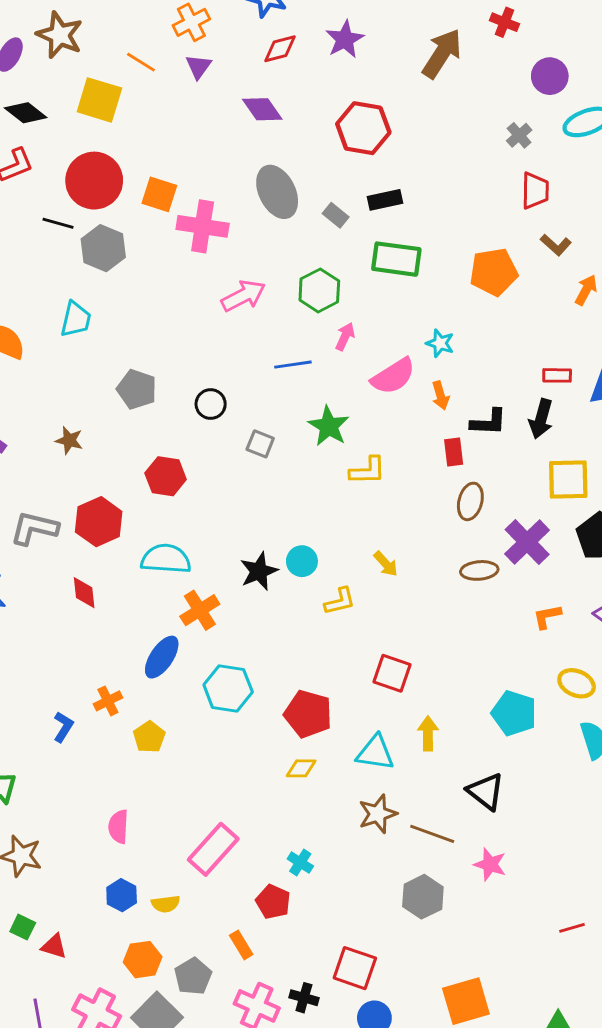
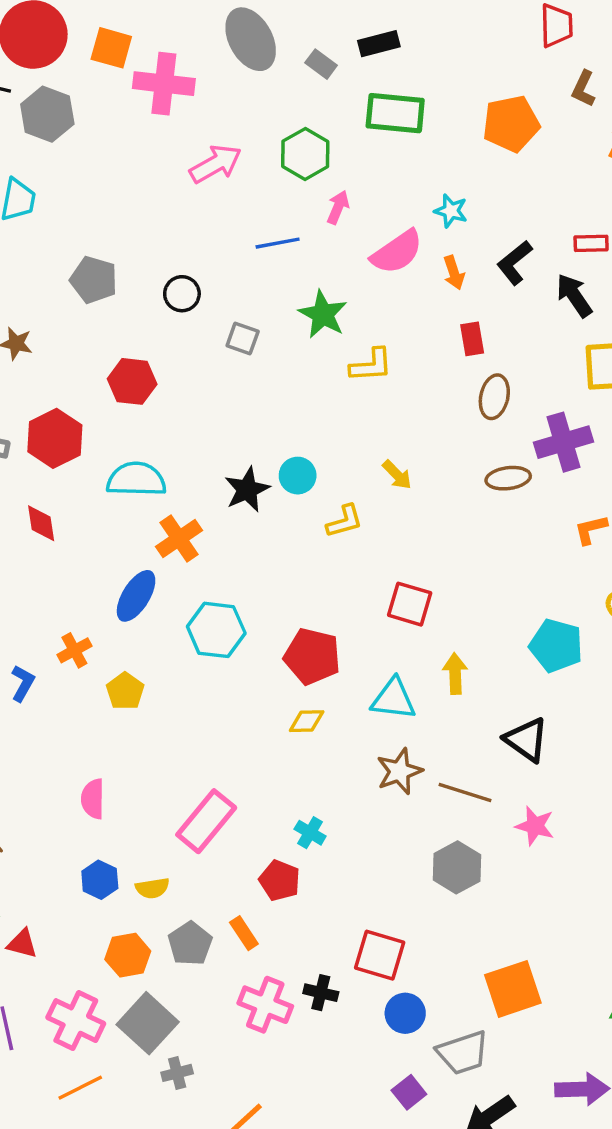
brown L-shape: (556, 245) -> (583, 89), turned 76
black arrow: (541, 419) -> (574, 295), turned 132
black L-shape: (489, 422) -> (515, 263), moved, turned 141
purple cross: (527, 542) -> (563, 442), turned 30
gray pentagon: (193, 976) -> (190, 944), moved

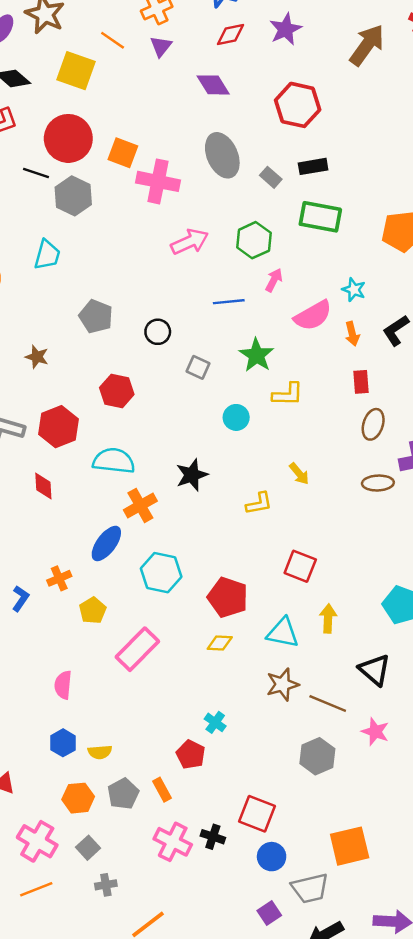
cyan circle: (298, 476) -> (236, 417), moved
pink rectangle: (206, 821) -> (137, 649), moved
gray square: (148, 1023) -> (88, 848), size x0.6

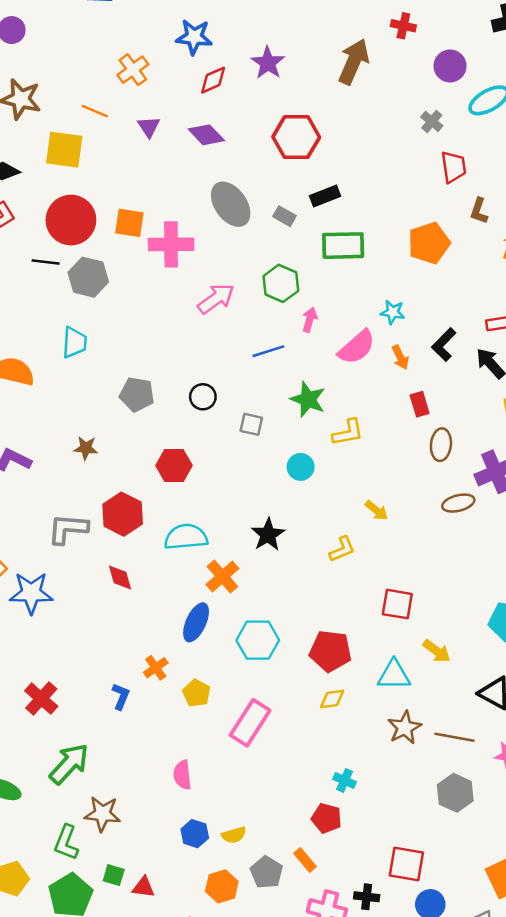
purple triangle: (161, 46) -> (149, 127), moved
yellow arrow: (328, 619) -> (437, 651), turned 136

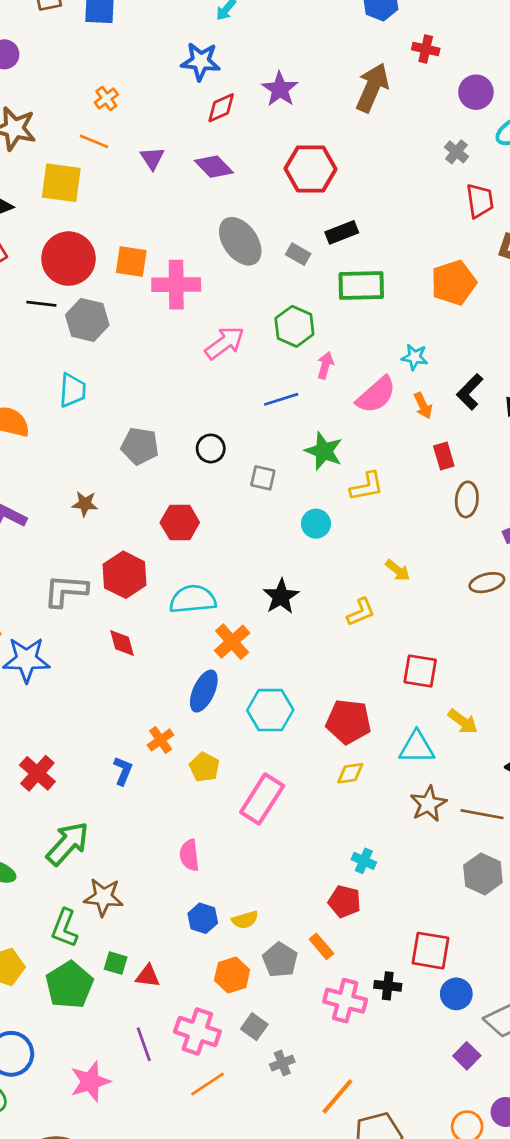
orange cross: (133, 70) -> (106, 98), moved, size x0.7
brown ellipse: (458, 503) -> (487, 583), moved

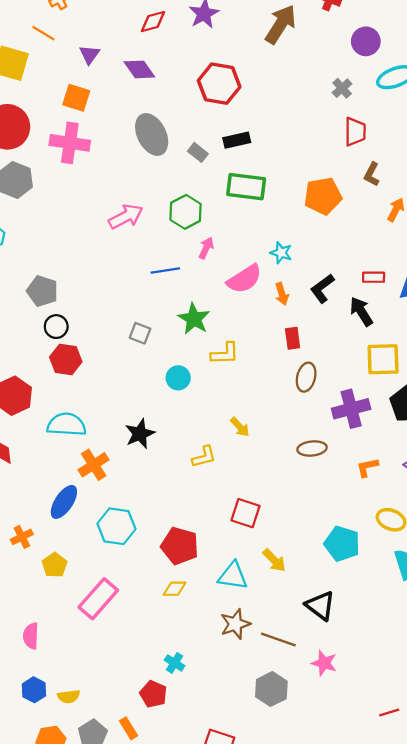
orange square: (131, 262) -> (76, 98), moved
pink cross: (176, 285) -> (70, 143), moved
black circle: (211, 448) -> (56, 327), moved

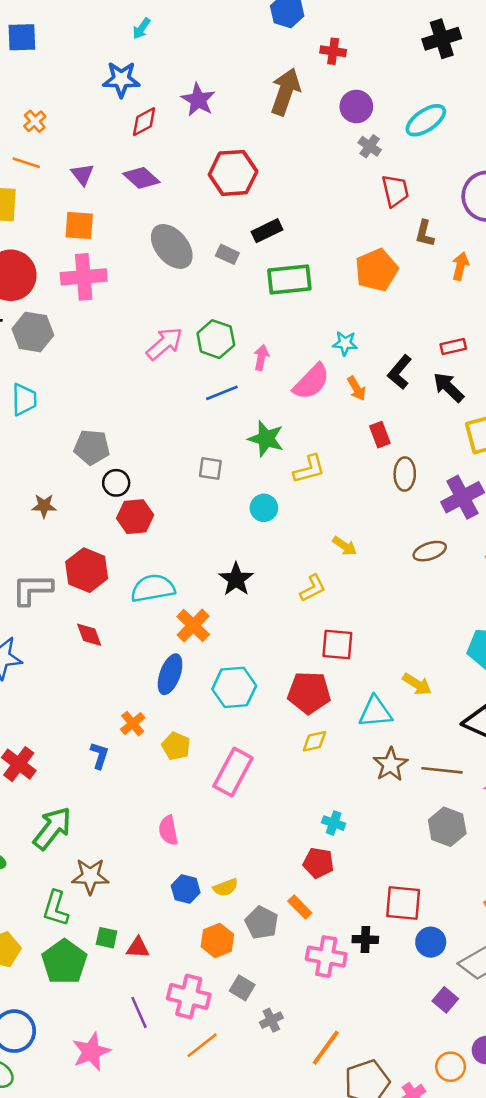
purple circle: (366, 41) -> (356, 106), moved
green hexagon: (186, 212) -> (216, 339), moved
red square: (246, 513) -> (337, 644), moved

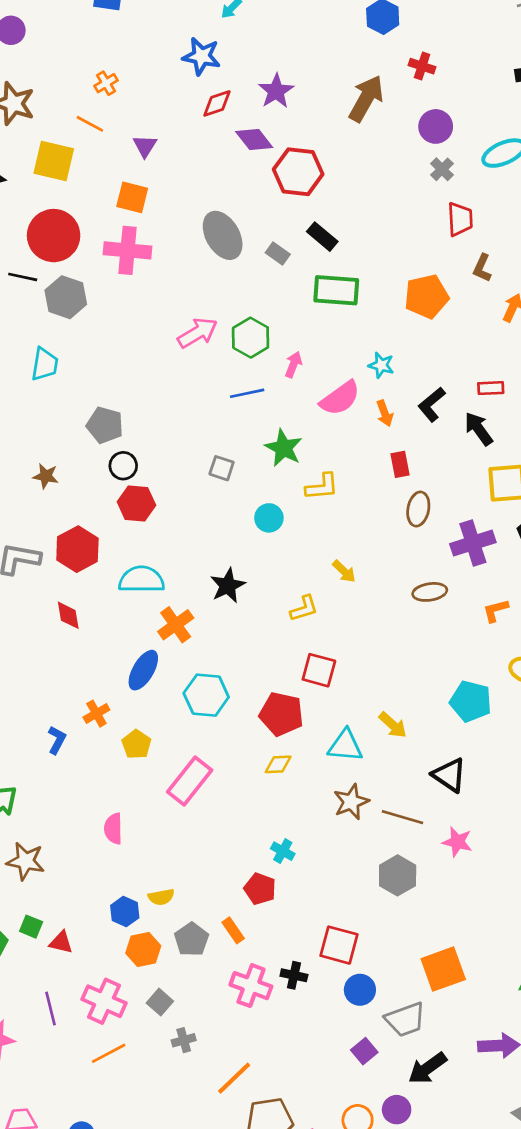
purple diamond: (141, 178) -> (254, 139), moved
black rectangle: (267, 231) -> (322, 237), turned 56
blue hexagon: (186, 889) -> (125, 912), moved

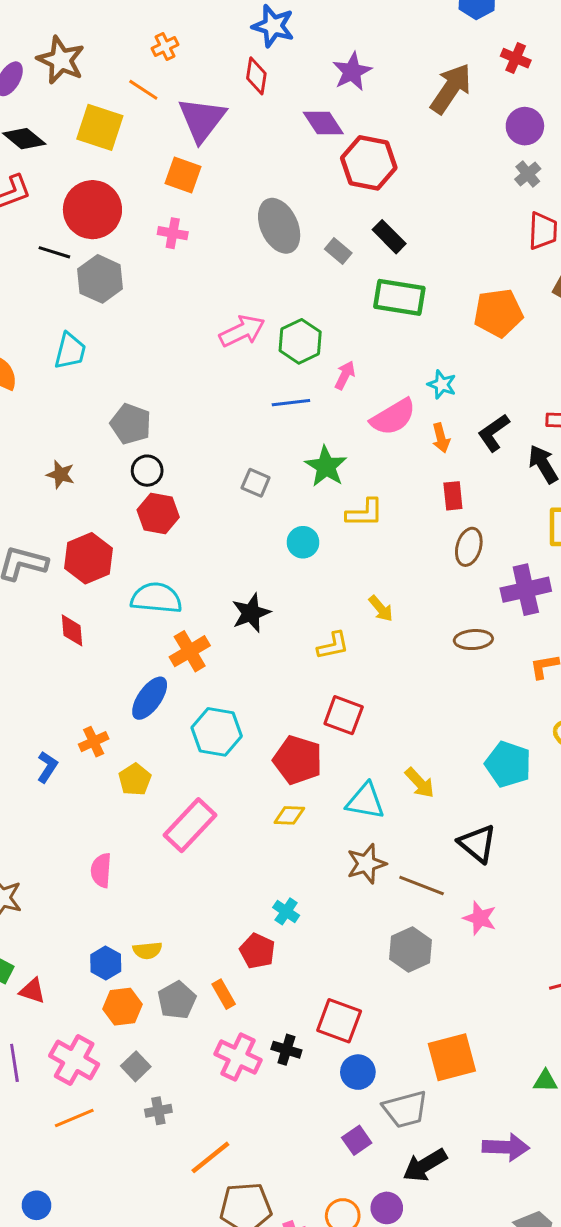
red diamond: (217, 103) -> (256, 76), moved, turned -68
purple triangle: (145, 146) -> (202, 119), size x1.8
pink cross: (128, 250) -> (173, 233), size x0.6

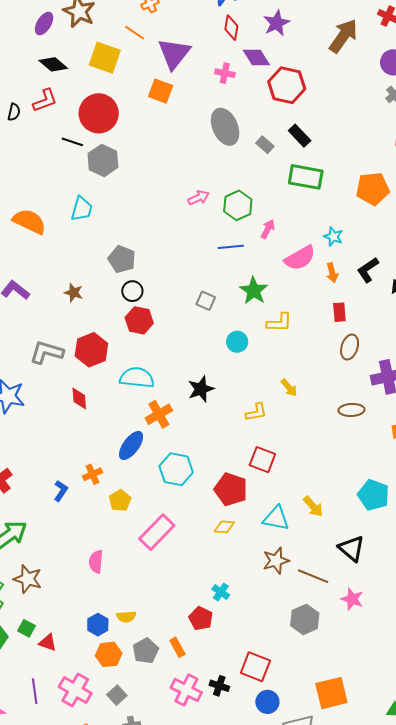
red diamond: (256, 76) -> (231, 28), moved
pink cross: (173, 233) -> (225, 73), moved
pink arrow: (242, 331) -> (199, 198), size x0.7

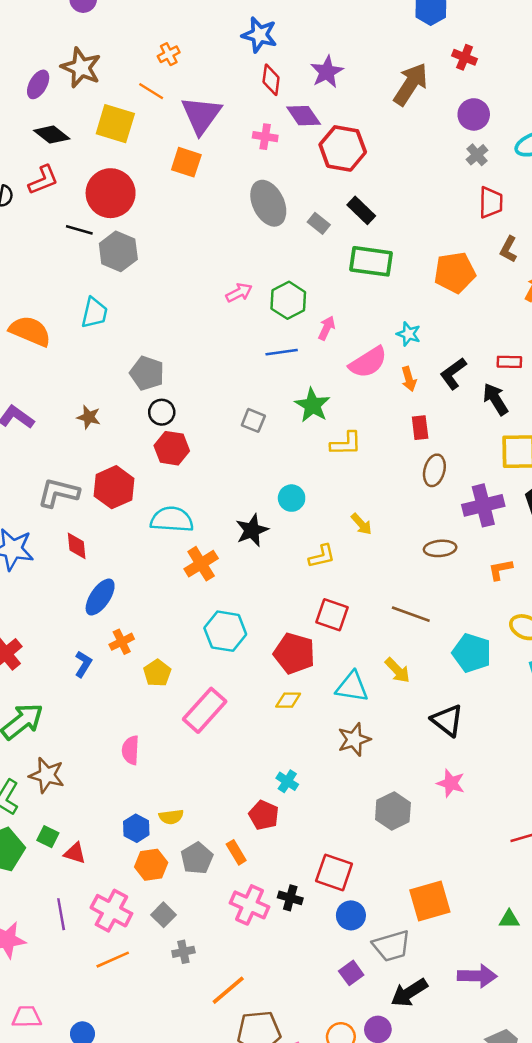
cyan circle: (237, 342) -> (292, 498), moved
red diamond: (79, 399) -> (77, 546), moved
blue ellipse: (131, 446) -> (100, 597), moved
brown line: (313, 576) -> (411, 614), moved

